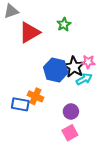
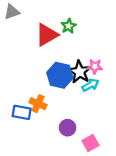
red triangle: (29, 32) -> (47, 35), moved
purple circle: (71, 111) -> (68, 128), moved
pink square: (70, 133) -> (90, 143), moved

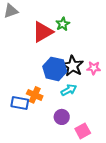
pink star: (95, 66) -> (94, 68), moved
cyan arrow: (90, 85) -> (69, 90), moved

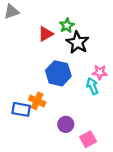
red triangle: (43, 32) -> (46, 34), size x0.7
black star: (73, 66) -> (77, 42), moved
cyan arrow: (69, 90) -> (92, 86), moved, turned -84

